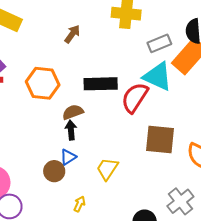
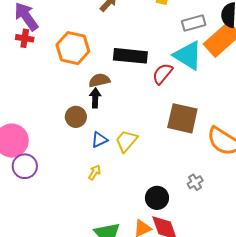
red semicircle: (135, 98) -> (163, 74), size x0.7
blue triangle: (68, 157) -> (99, 140), moved
brown circle: (54, 171) -> (76, 117), moved
gray cross: (180, 201) -> (195, 182), size x0.6

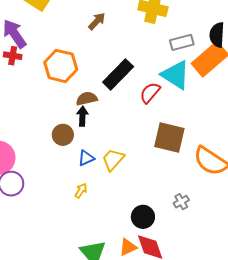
black rectangle: (130, 56) -> (118, 74), turned -52

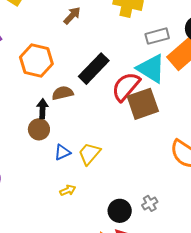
red semicircle: (150, 93) -> (126, 87), size x1.4
black arrow: (82, 116) -> (43, 109), moved
brown square: (169, 138) -> (143, 104), moved, turned -32
yellow arrow: (81, 191) -> (68, 190), moved, turned 35
gray cross: (181, 202) -> (150, 203), moved

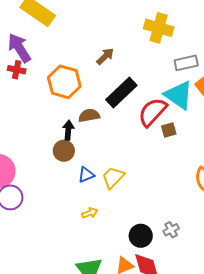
brown arrow: (72, 16) -> (105, 56), moved
brown square: (143, 104) -> (169, 130), size x0.5

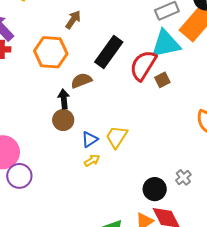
brown arrow: (105, 56) -> (73, 20), moved
cyan triangle: (179, 95) -> (166, 44), turned -36
yellow arrow: (90, 213) -> (92, 160), moved

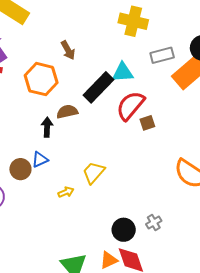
brown arrow: (73, 20) -> (68, 50), turned 108
cyan triangle: (166, 44) -> (123, 72), moved, size x0.7
brown circle: (63, 120) -> (20, 169), moved
blue triangle: (90, 139) -> (40, 160), moved

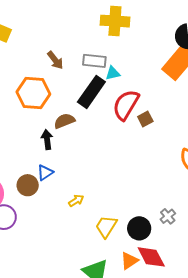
gray rectangle: (162, 55) -> (94, 61), moved, turned 30
cyan triangle: (123, 72) -> (113, 73), size x0.7
yellow trapezoid: (94, 172) -> (106, 227), moved

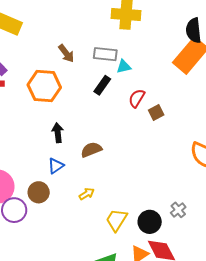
black rectangle: (91, 92) -> (102, 85), size x0.6
red semicircle: (126, 105) -> (137, 98), size x0.6
brown semicircle: (64, 121) -> (91, 150), moved
brown circle: (28, 185) -> (39, 192), moved

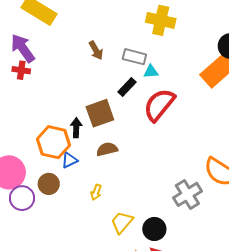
orange hexagon: (44, 86) -> (53, 142), moved
red semicircle: (137, 98) -> (159, 105), size x1.8
brown square: (156, 113) -> (100, 113), moved, size x1.8
yellow arrow: (87, 194) -> (96, 192), turned 133
gray cross: (178, 210) -> (187, 194), moved, size x1.8

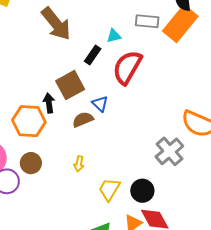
brown arrow: (96, 50) -> (56, 24), size x1.8
gray rectangle: (134, 57) -> (147, 21), moved
blue triangle: (70, 160) -> (100, 104), moved, turned -42

